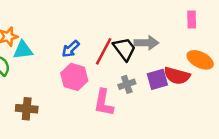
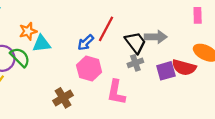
red line: (104, 51) -> (106, 29), moved
gray cross: (127, 84) -> (135, 63), moved
brown cross: (27, 109) -> (63, 98), moved, turned -36

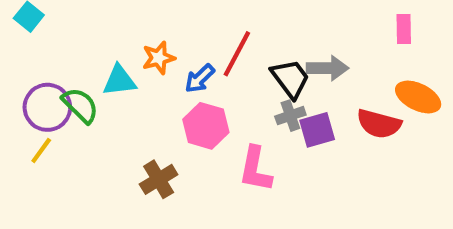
orange star: (28, 31) -> (159, 58), moved
purple square: (166, 71) -> (317, 130), moved

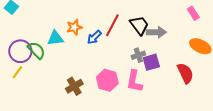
pink rectangle: (404, 29) -> (193, 13), turned -32
black trapezoid: (290, 78) -> (139, 25), moved
red semicircle: (379, 124) -> (185, 73), moved, turned -130
pink hexagon: (206, 126) -> (107, 80), moved
pink L-shape: (255, 169) -> (134, 81), moved

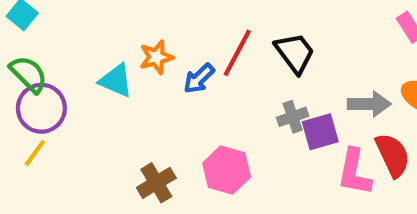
gray arrow: (156, 32) -> (369, 104), moved
cyan triangle: (55, 38) -> (116, 81), turned 30
green semicircle: (36, 50) -> (29, 74), moved
pink L-shape: (134, 81) -> (354, 172), moved

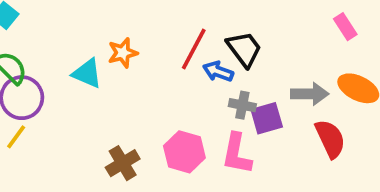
blue arrow: (199, 78) -> (218, 71), moved, turned 64
gray cross: (293, 117) -> (242, 105), turned 30
pink L-shape: (354, 172) -> (237, 154), moved

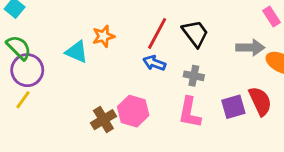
blue arrow: (218, 71) -> (154, 63), moved
gray arrow: (310, 94) -> (250, 48), moved
purple square: (267, 118) -> (233, 107), moved
pink hexagon: (184, 152) -> (133, 111), moved

